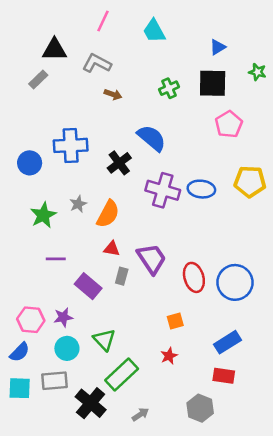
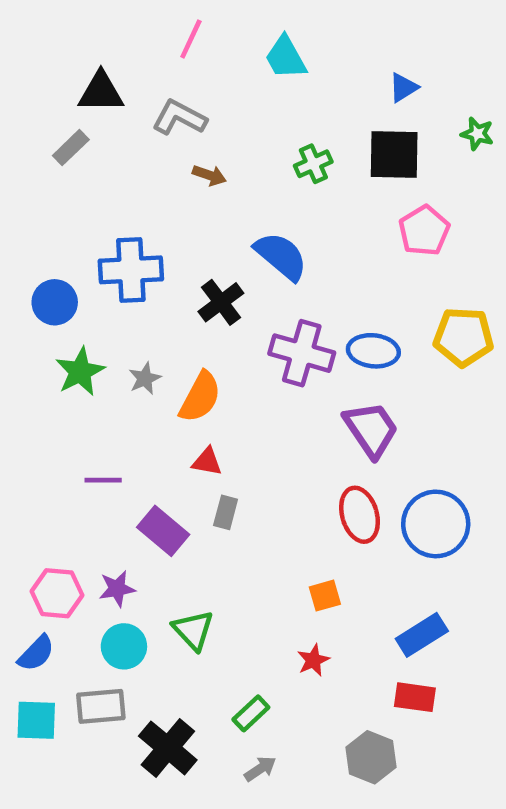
green star: (43, 215) -> (80, 372), moved
purple trapezoid: (152, 259) -> (371, 429), moved
green rectangle: (122, 375) -> (251, 713), moved, size x0.6

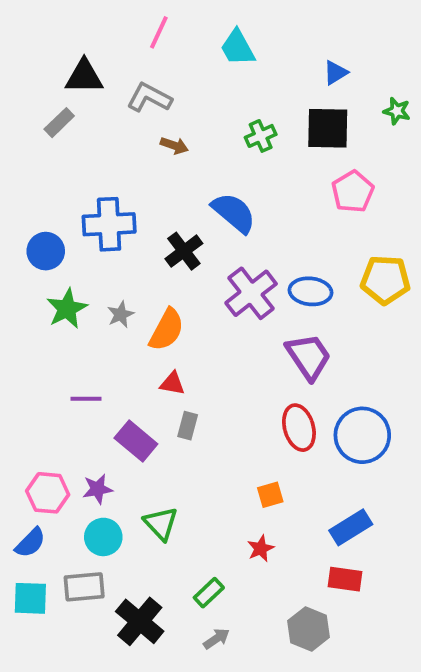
purple cross: (302, 353) -> (251, 293), turned 36

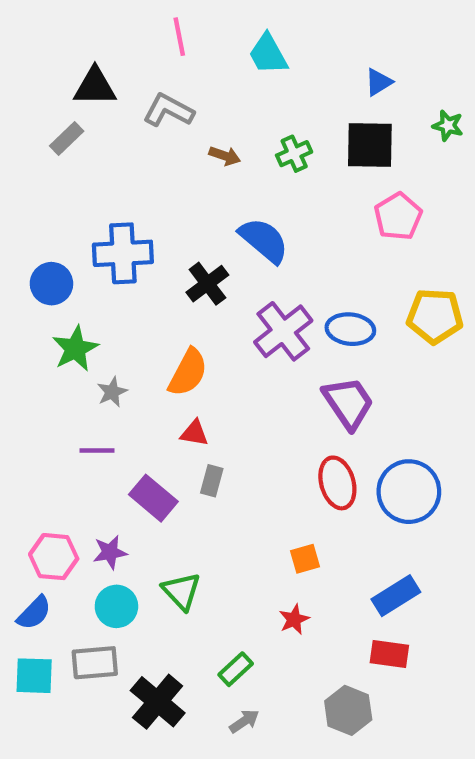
pink line: (159, 32) -> (179, 37), turned -36
brown arrow: (174, 146) -> (225, 156), moved
gray star: (121, 314) -> (112, 392), moved

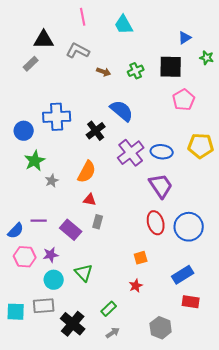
blue triangle: (379, 82) -> (185, 38), moved
purple line: (97, 450) -> (39, 221), moved
blue semicircle: (34, 613) -> (16, 231), moved
red rectangle: (389, 654) -> (191, 302), moved

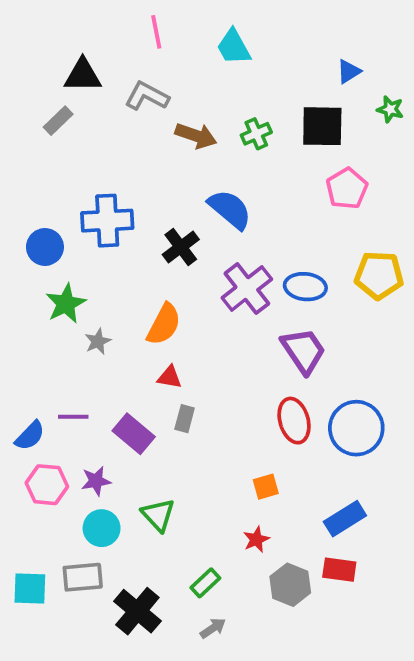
brown arrow: (104, 72) -> (196, 136), size x1.5
red rectangle: (191, 302) -> (339, 570), moved
gray hexagon: (161, 328) -> (290, 585), moved

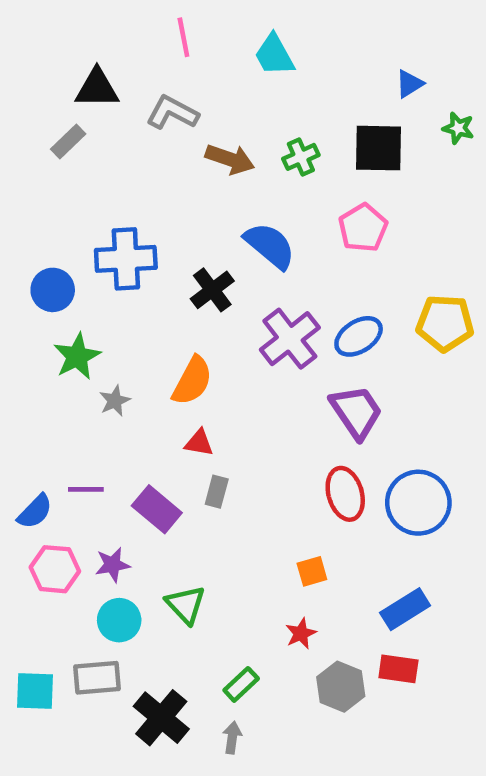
pink pentagon: (347, 188) -> (363, 228), moved
blue ellipse: (305, 287) -> (359, 336), turned -39
gray arrow: (213, 628) -> (232, 738), moved, turned -48

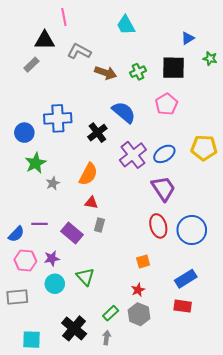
pink line: (183, 37) -> (64, 17), moved
gray rectangle: (97, 678) -> (17, 297), moved
gray hexagon: (341, 687) -> (139, 314), moved
cyan square: (35, 691) -> (31, 340), moved

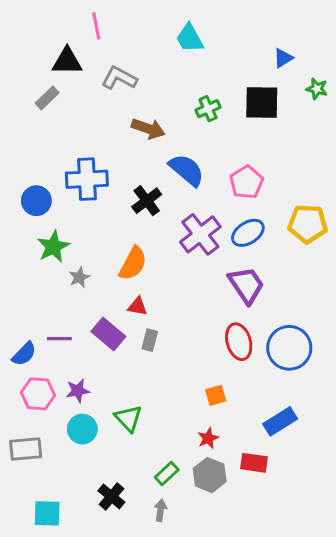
brown arrow: (106, 73) -> (148, 129), moved
pink pentagon: (166, 104) -> (246, 182), moved
purple rectangle: (72, 233) -> (108, 334), moved
red rectangle: (183, 306) -> (254, 463), moved
black cross: (74, 328) -> (111, 497), size x0.7

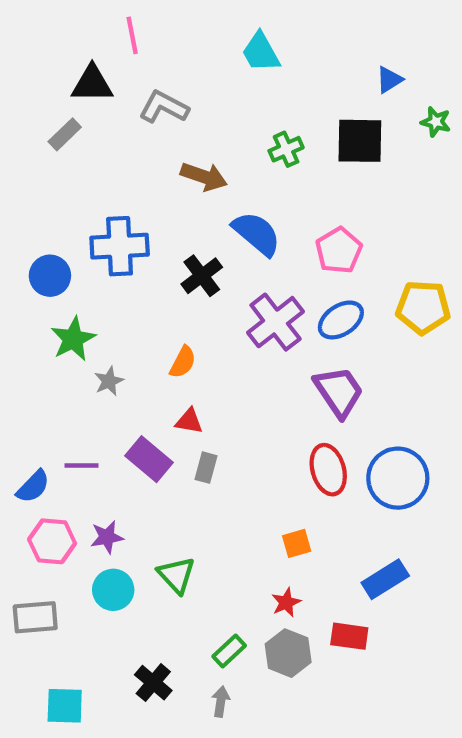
orange semicircle: (133, 264) -> (183, 362), size x0.7

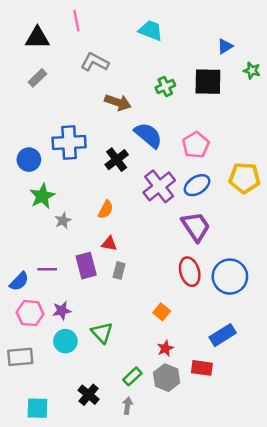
cyan trapezoid: (261, 52) -> (151, 30), turned 140
black triangle: (92, 84) -> (37, 38), moved
purple rectangle: (149, 459) -> (86, 266), turned 35
orange square: (297, 543) -> (162, 312), moved, turned -35

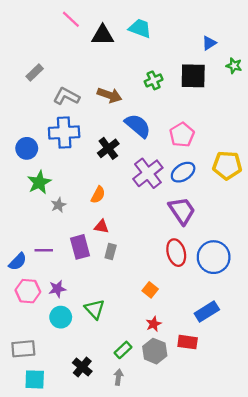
pink line: (76, 21) -> (71, 19), turned -36
black triangle: (37, 38) -> (103, 35), moved
gray L-shape: (95, 62) -> (66, 96), moved
gray rectangle: (20, 357) -> (23, 349), moved

